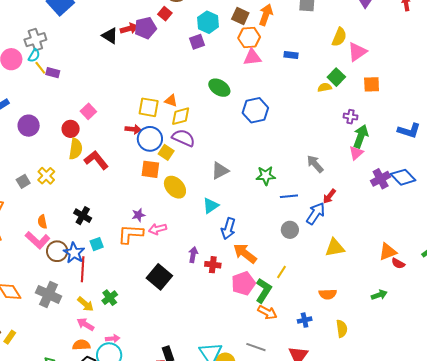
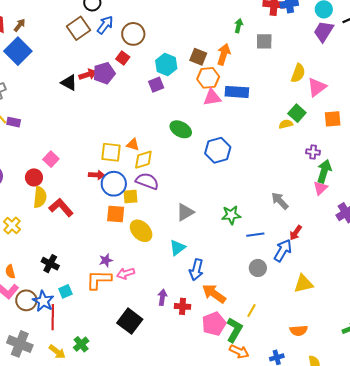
blue rectangle: (291, 55) -> (237, 92), moved, size x1.6
yellow square: (166, 152) -> (131, 197), turned -35

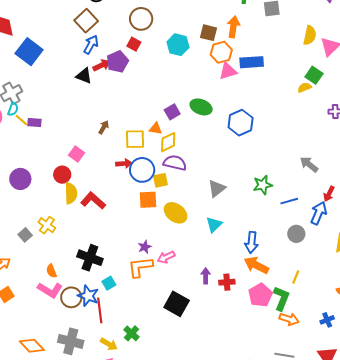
brown arrow: (20, 25) -> (104, 127), moved
blue arrow: (105, 25) -> (91, 45), moved
purple square: (156, 85) -> (172, 112), moved
black cross: (50, 264) -> (90, 258), size x1.4
blue arrow: (196, 270) -> (252, 242), moved

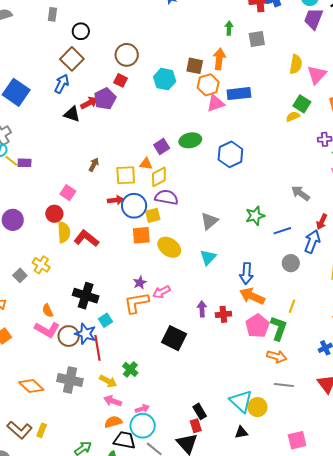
blue arrow: (91, 45) -> (62, 84), moved
green ellipse: (201, 107) -> (190, 140), turned -30
orange arrow: (289, 319) -> (277, 356), moved

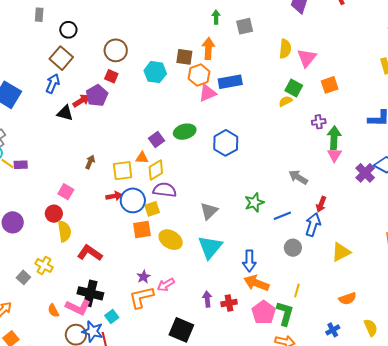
red L-shape: (86, 238) -> (90, 253), moved
cyan triangle: (208, 257) -> (210, 247), size x1.5
pink L-shape: (47, 330) -> (78, 307), moved

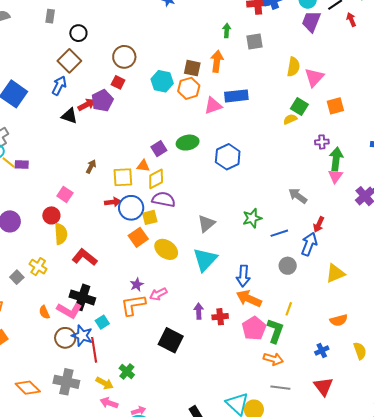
orange hexagon: (199, 75) -> (189, 88), moved
orange square: (142, 229) -> (138, 237), turned -30

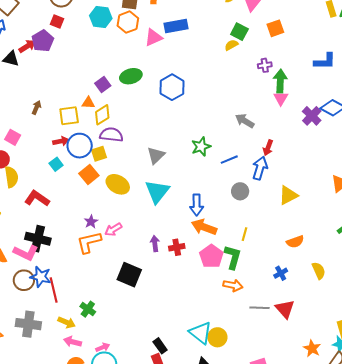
cyan square: (102, 322) -> (56, 164), moved
gray line: (280, 388) -> (260, 308), moved

